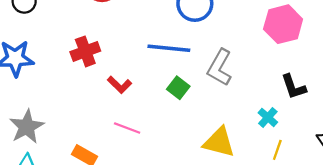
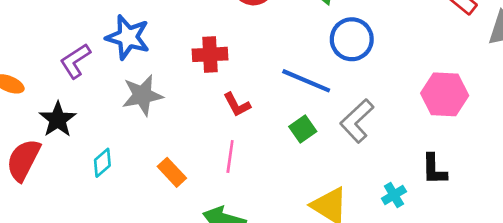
gray star: (27, 127) -> (142, 95), moved
pink line: (127, 128) -> (230, 156), turned 60

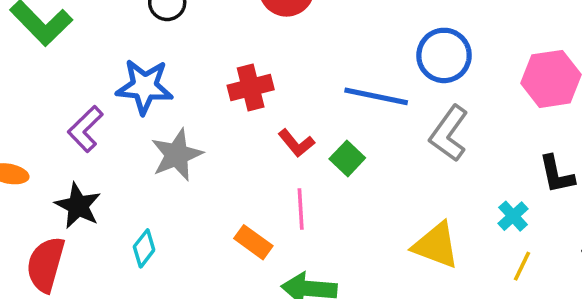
blue circle: (352, 39) -> (444, 55), moved
green square: (303, 129) -> (347, 158), moved
orange rectangle: (172, 172) -> (253, 242), moved

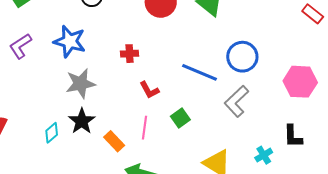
red cross: (251, 88) -> (130, 54), size x0.7
purple L-shape: (85, 129) -> (20, 46), moved
green square: (347, 158) -> (180, 118), moved
black star: (78, 206) -> (82, 121), moved

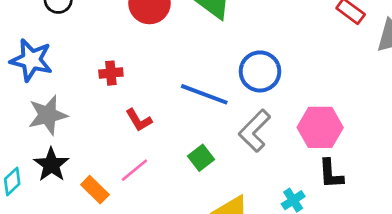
pink hexagon: (300, 82) -> (320, 127), moved
green square: (180, 118) -> (201, 158), moved
pink line: (144, 128) -> (134, 170), turned 45

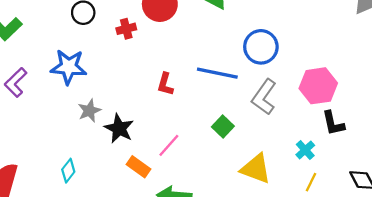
red cross: (111, 73) -> (126, 29), moved
gray star: (48, 115) -> (89, 111), size x0.7
red L-shape: (139, 120) -> (165, 84), moved, turned 55
black star: (51, 165) -> (119, 128), moved

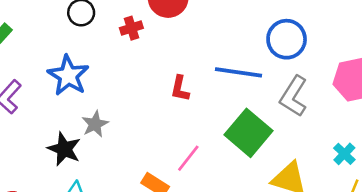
blue star: (69, 67) -> (68, 75), turned 30
green square: (223, 127) -> (249, 133), size x1.8
black star: (119, 128) -> (64, 149), moved

